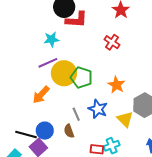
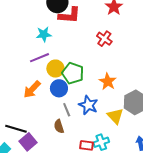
yellow circle: (64, 73) -> (55, 69), size x0.7
blue circle: (45, 131) -> (59, 88), moved

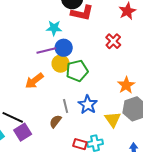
green pentagon: (73, 73) -> (77, 71), turned 30
orange star: (108, 82) -> (126, 85), moved
blue circle: (59, 88) -> (64, 48), moved
brown semicircle: (59, 126) -> (55, 121), turned 48

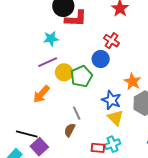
blue circle: (64, 48) -> (101, 59), moved
blue star: (88, 105) -> (111, 100), moved
yellow triangle: (113, 119) -> (115, 118), moved

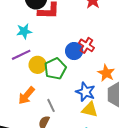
red cross: (112, 41) -> (86, 45), moved
orange arrow: (41, 94) -> (26, 96), moved
yellow triangle: (115, 118) -> (90, 109), turned -30

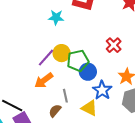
blue circle: (74, 51) -> (88, 72), moved
purple line: (21, 55) -> (46, 58), moved, turned -36
yellow triangle: (90, 109) -> (89, 108), moved

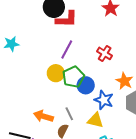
cyan star: (56, 17) -> (11, 44), moved
purple line: (46, 58) -> (67, 50), moved
orange arrow: (44, 80) -> (43, 116), moved, turned 66

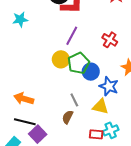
cyan star: (11, 44) -> (20, 19), moved
orange arrow: (43, 116) -> (24, 99), moved

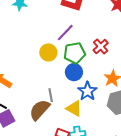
green pentagon: (79, 63) -> (75, 53), moved
brown semicircle: (68, 117) -> (40, 110), size x1.6

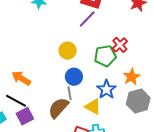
purple line: (65, 33) -> (87, 19), moved
green pentagon: (75, 53) -> (105, 56), moved
blue circle: (74, 72) -> (74, 77), moved

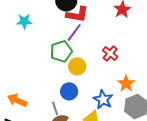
yellow circle: (68, 51) -> (77, 66), moved
green pentagon: (105, 56) -> (61, 51), moved
gray line: (70, 93) -> (55, 108), moved

